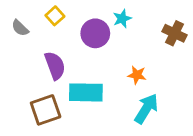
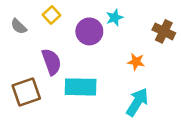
orange star: (137, 75) -> (136, 62), moved
brown square: (46, 110) -> (26, 92), moved

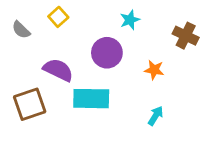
purple circle: (89, 31) -> (107, 53), moved
purple semicircle: (52, 62) -> (58, 70), turned -44
cyan arrow: (137, 102) -> (156, 116), size x0.6

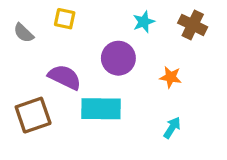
yellow square: (58, 17) -> (65, 19), turned -36
brown cross: (186, 36) -> (193, 25), moved

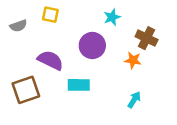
brown cross: (193, 25) -> (147, 38), moved
gray semicircle: (24, 33) -> (18, 26), turned -63
cyan rectangle: (101, 109) -> (79, 85), size x0.7

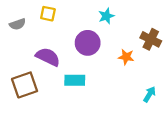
brown cross: (147, 38) -> (151, 39), moved
cyan arrow: (134, 100) -> (150, 94), moved

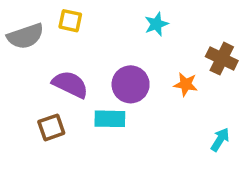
gray semicircle: (18, 24) -> (25, 36), size x1.5
purple circle: (88, 43) -> (131, 84), moved
brown square: (25, 85) -> (51, 127), moved, size x0.7

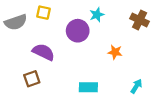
brown cross: (222, 59) -> (140, 20), moved
purple circle: (131, 84) -> (78, 31), moved
cyan rectangle: (110, 119) -> (88, 87), moved

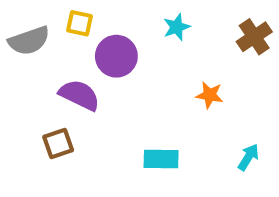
brown cross: (140, 20) -> (254, 37), turned 30
purple circle: (78, 31) -> (116, 56), moved

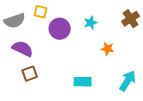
cyan star: (177, 27) -> (91, 23), moved
purple semicircle: (79, 95) -> (23, 49), moved
cyan arrow: (248, 157) -> (128, 81), size x1.5

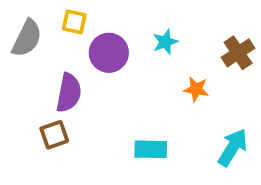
brown cross: (131, 19) -> (238, 53), moved
gray semicircle: (15, 21) -> (27, 38), turned -45
purple semicircle: (23, 49) -> (69, 93), moved, turned 75

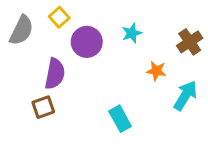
yellow square: (74, 22) -> (59, 17), turned 36
cyan arrow: (233, 147) -> (185, 96), moved
cyan rectangle: (151, 149) -> (120, 119), turned 60

